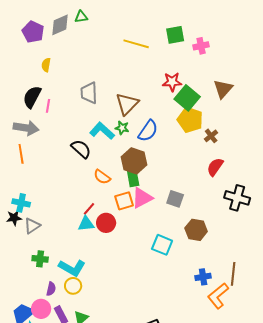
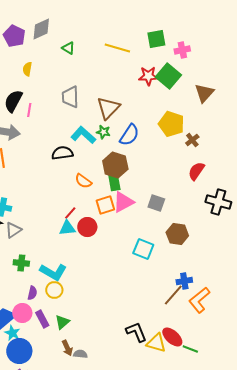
green triangle: (81, 17) -> (68, 48), moved, turned 40
red star: (172, 82) -> (148, 76), moved
green square: (187, 98) -> (168, 76), moved
black semicircle: (81, 149) -> (62, 153), turned -50
brown line: (233, 274) -> (173, 295), moved, turned 35

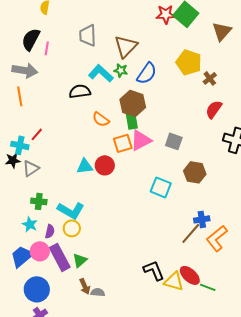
red line: (70, 213) -> (37, 134), moved
purple rectangle: (42, 319) -> (60, 257), size x1.5
cyan star: (12, 333) -> (30, 224), moved

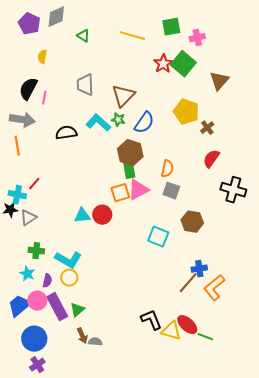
red star: (166, 14) -> (163, 64), turned -30
black semicircle: (80, 91) -> (66, 133), moved
orange semicircle: (101, 119) -> (167, 169), moved, turned -114

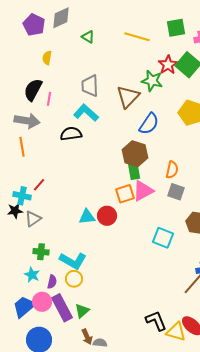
green star: (118, 120) -> (152, 81), moved, size x1.5
cyan L-shape: (98, 123) -> (86, 113), moved

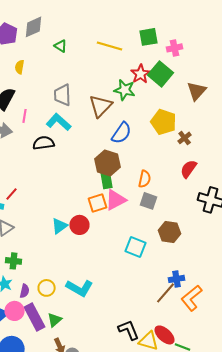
pink line: (49, 99) -> (25, 116), moved
cyan triangle: (87, 217) -> (60, 226), turned -30
cyan L-shape: (73, 261) -> (80, 288), moved

